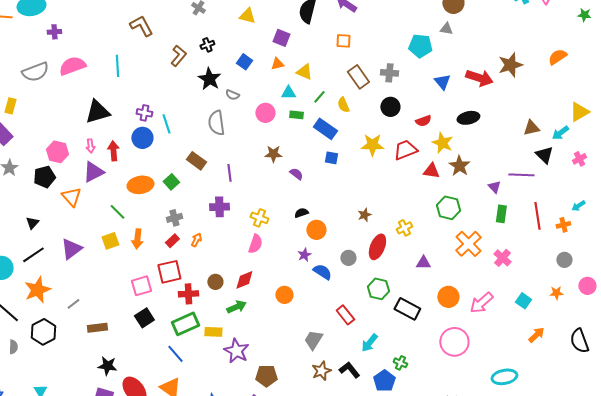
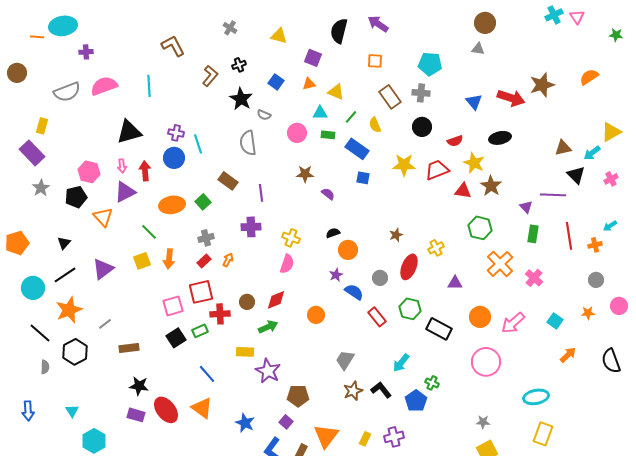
cyan pentagon: (420, 46) -> (430, 64), moved
red rectangle: (345, 315) -> (377, 317), moved
green rectangle: (185, 324) -> (200, 331), moved, size x0.6

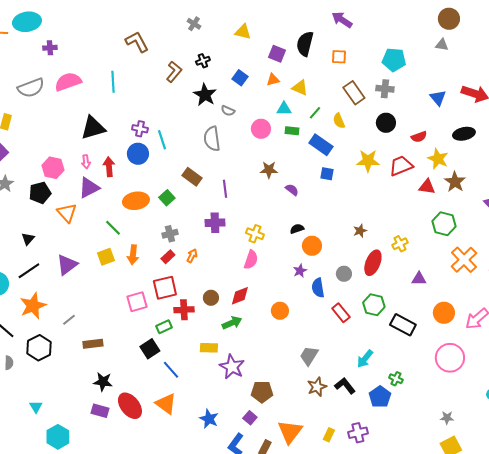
black semicircle: (339, 31) -> (305, 44), moved
blue semicircle: (354, 292) -> (318, 288), turned -132
black square: (176, 338) -> (150, 349), moved

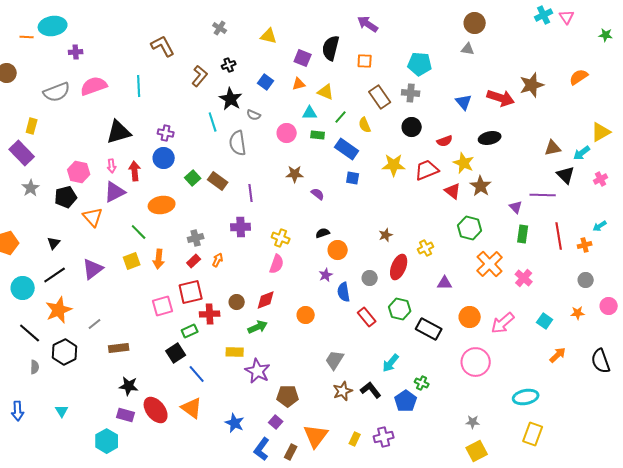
cyan line: (162, 140) -> (213, 122), moved
red triangle: (427, 187) -> (453, 191), turned 30
green square: (167, 198) -> (193, 178), moved
cyan hexagon: (58, 437) -> (107, 441), moved

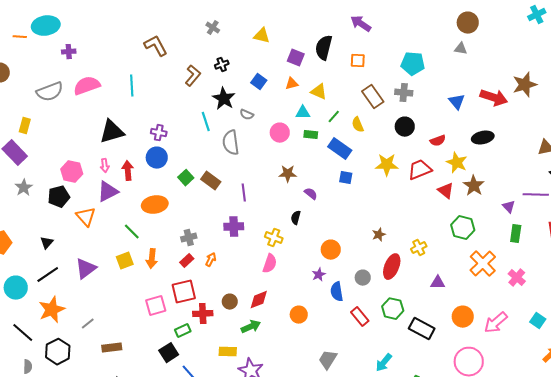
black semicircle: (323, 233) -> (296, 218), moved, turned -56

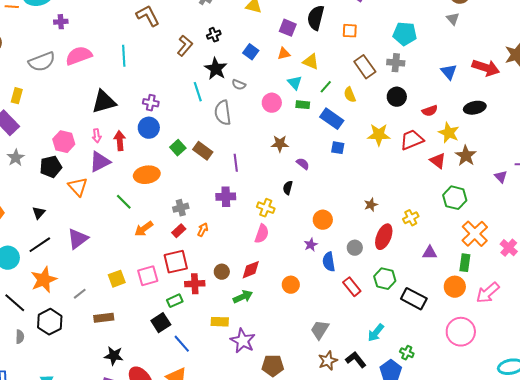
gray triangle: (461, 49) -> (453, 19), turned 40
cyan triangle: (303, 113) -> (295, 83), turned 49
green rectangle: (516, 234) -> (465, 263), moved
orange arrow: (152, 259) -> (144, 229), turned 48
yellow square: (125, 261) -> (117, 279), moved

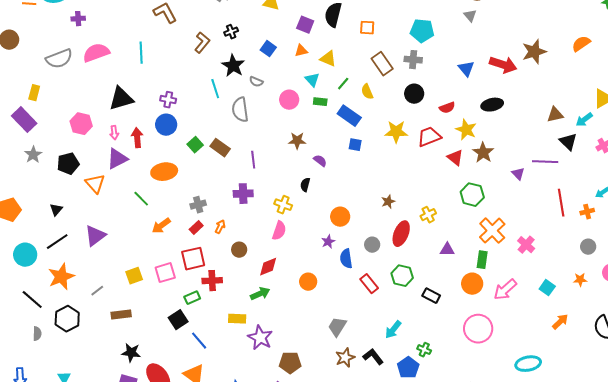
pink hexagon: (64, 142) -> (81, 124), moved
brown circle: (222, 272) -> (239, 250), moved
black rectangle: (414, 299) -> (431, 296), size x0.7

